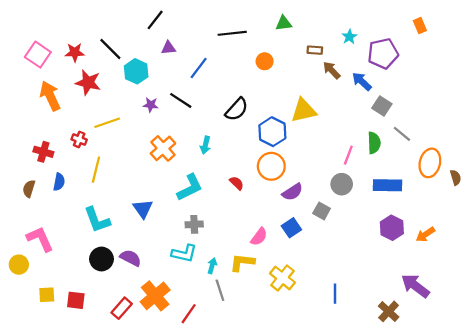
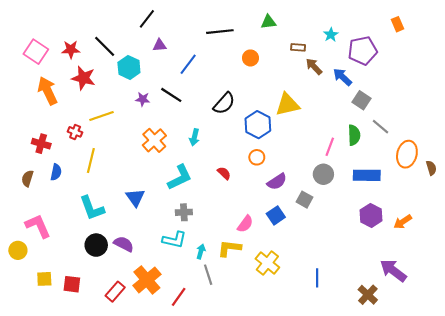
orange circle: (271, 166) -> (257, 157), size x0.6

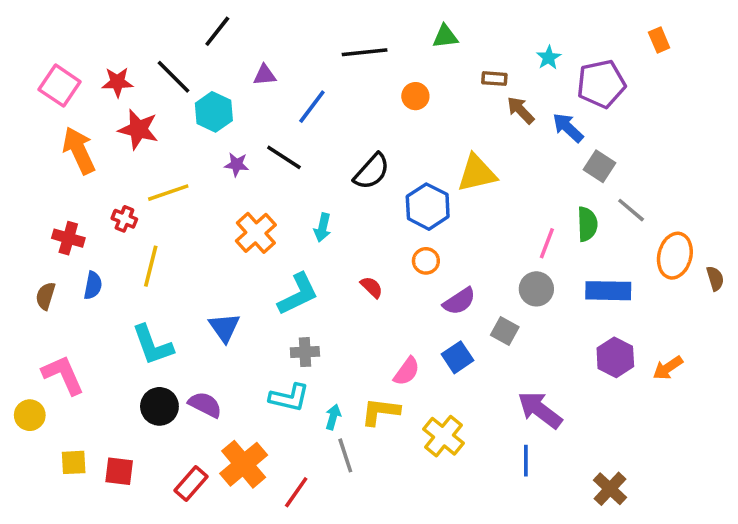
black line: (147, 19) -> (217, 31), moved
purple arrow: (393, 270) -> (540, 410), moved

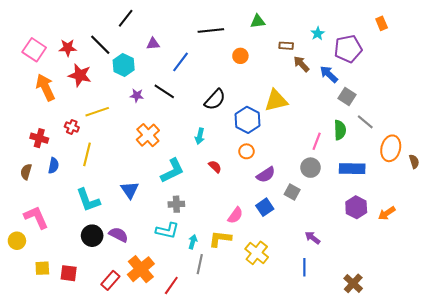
cyan arrow: (323, 228) -> (200, 136), moved
purple arrow: (540, 410) -> (313, 238), size x0.6
gray line: (345, 455) -> (200, 264), turned 30

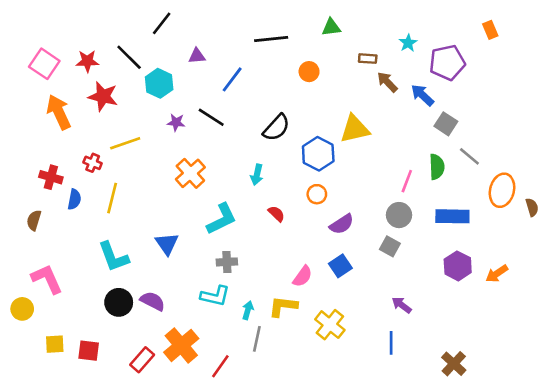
blue semicircle: (53, 166) -> (74, 199), moved
gray square: (292, 192) -> (390, 246), moved

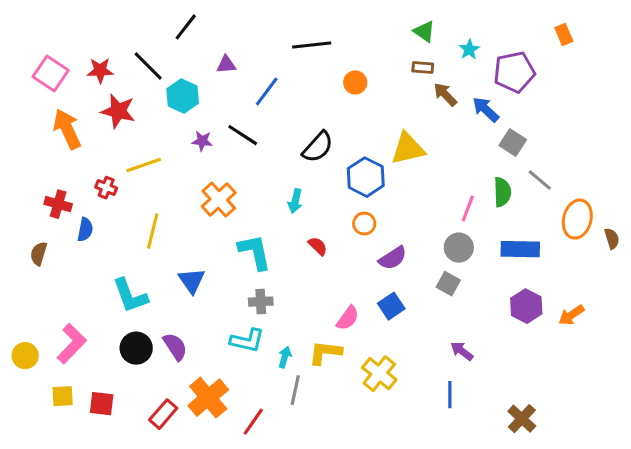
green triangle: (331, 27) -> (424, 31), moved, turned 42
yellow line: (112, 198) -> (153, 231), moved
cyan L-shape: (222, 219) -> (255, 252), turned -76
pink L-shape: (47, 279) -> (72, 344), moved, turned 68
purple semicircle: (153, 301) -> (175, 347), turned 30

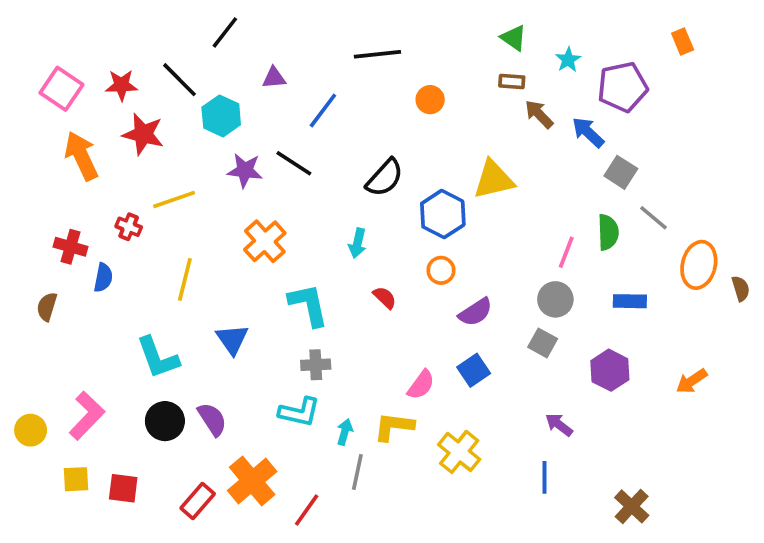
purple star: (202, 141) -> (245, 170), size x1.4
blue rectangle: (520, 249) -> (630, 301), size x0.7
purple hexagon: (526, 306) -> (610, 370), moved

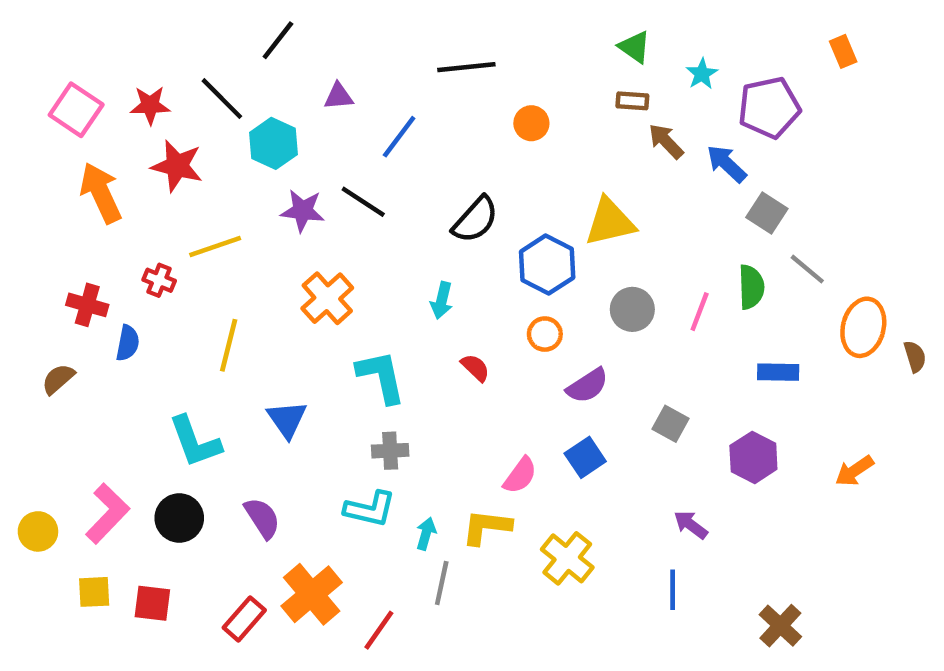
gray circle: (555, 299) -> (632, 309), moved
brown semicircle: (47, 307) -> (58, 379), turned 32
black circle: (165, 421) -> (179, 518), moved

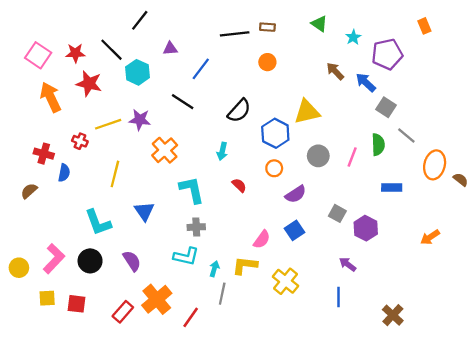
brown rectangle: (632, 101) -> (267, 27), moved
purple star: (303, 211) -> (140, 120), moved
brown semicircle: (915, 356) -> (461, 180), turned -35
purple hexagon: (753, 457) -> (366, 228), moved

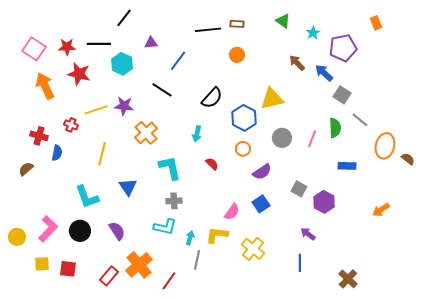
black line: (112, 50) -> (99, 44), turned -45

